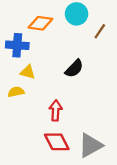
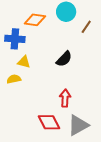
red arrow: (56, 110) -> (65, 98), moved

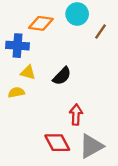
black semicircle: (64, 59) -> (62, 76), moved

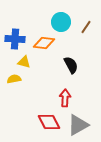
cyan circle: (77, 14) -> (61, 22), moved
orange diamond: (41, 23) -> (44, 43), moved
black semicircle: (62, 76) -> (71, 65), moved, turned -72

